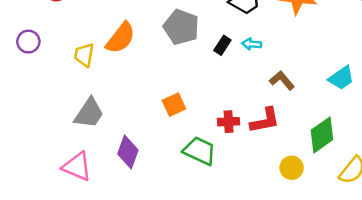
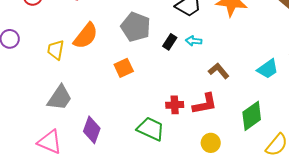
orange square: (174, 105) -> (124, 68), moved
yellow circle: (292, 168) -> (211, 143), moved

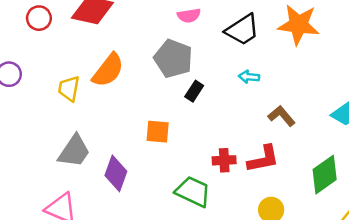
black rectangle: (170, 42) -> (194, 91), moved
orange square: (124, 68) -> (158, 132), moved, turned 30
purple diamond: (92, 130) -> (116, 173), moved

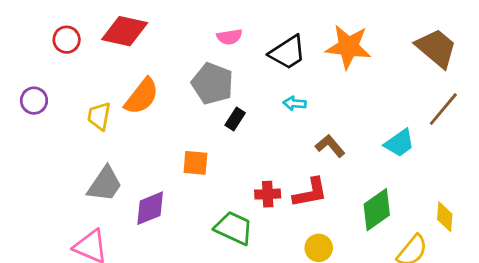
purple diamond: (116, 173) -> (150, 208), turned 48

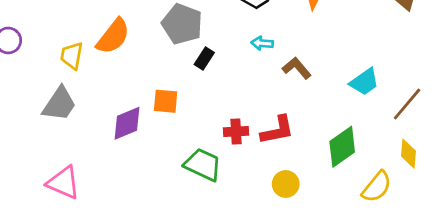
brown line: (443, 109) -> (407, 104), moved
brown L-shape: (330, 146) -> (297, 68), moved
gray trapezoid: (105, 184) -> (59, 104), moved
purple diamond: (150, 208) -> (127, 123), moved

